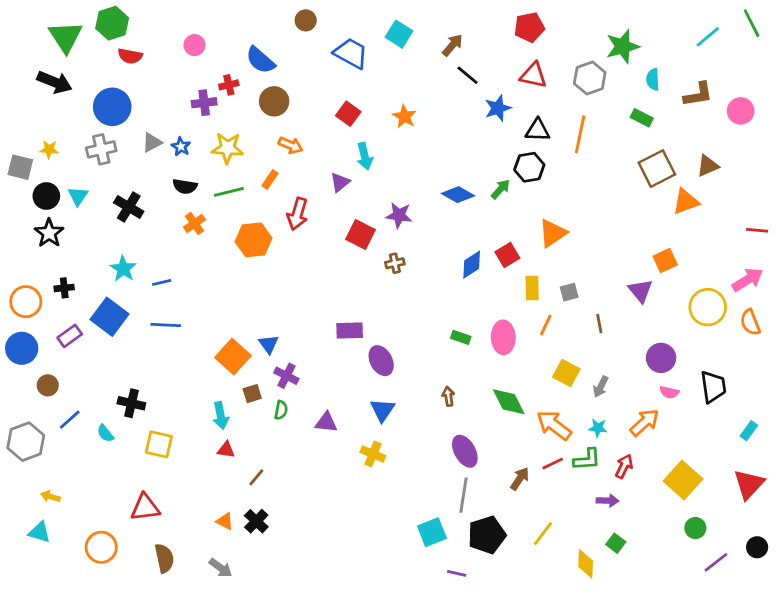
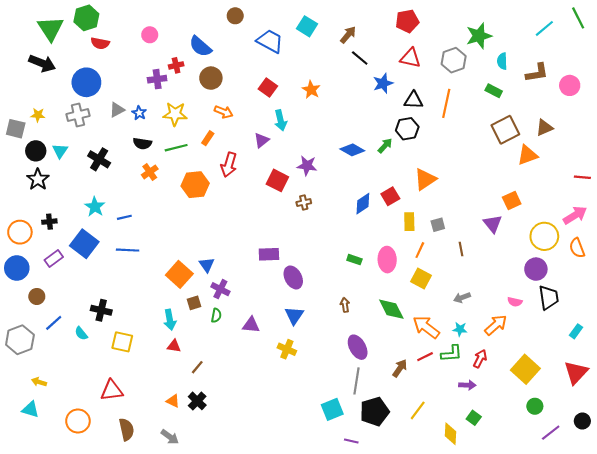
purple circle: (661, 358) -> (536, 269), moved
yellow square: (566, 373) -> (421, 279), moved
gray arrow: (601, 387) -> (462, 298), turned 42

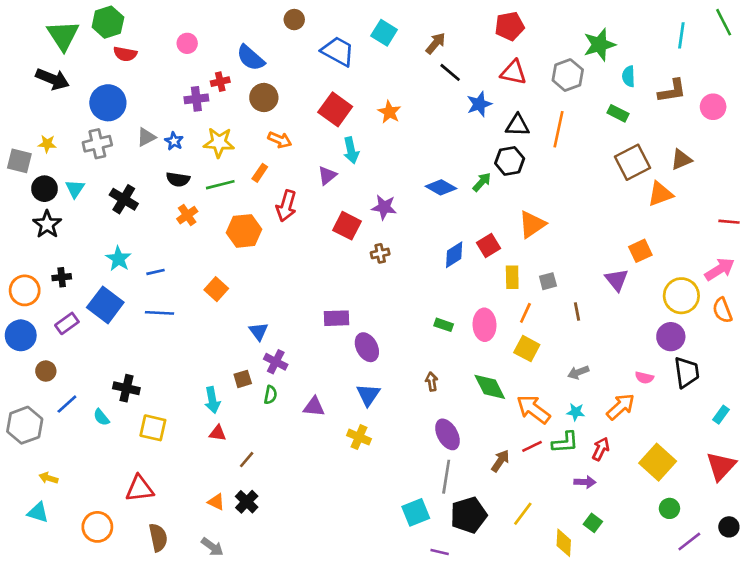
cyan line: (544, 28) -> (681, 35), turned -42
red square: (268, 88) -> (335, 109), size x1.4
orange square: (179, 274) -> (216, 289), moved, size x0.7

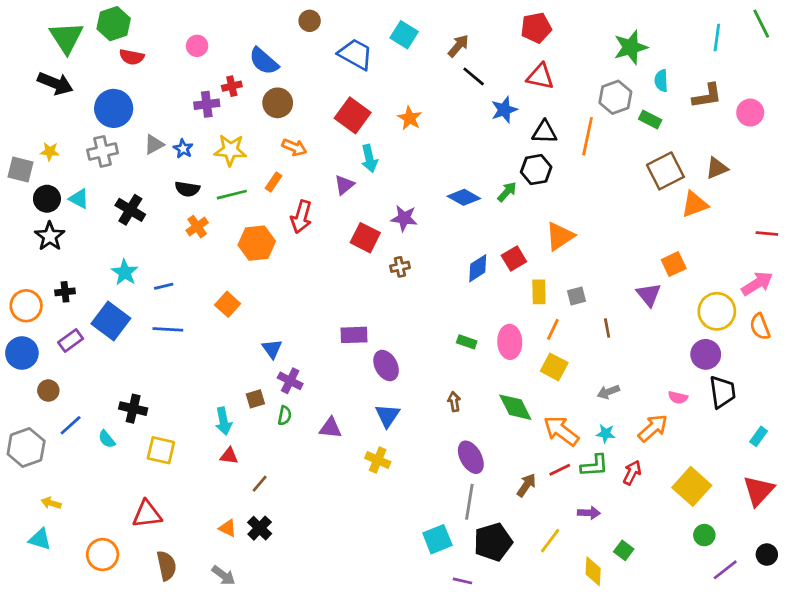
gray hexagon: (568, 75) -> (615, 97), moved
cyan triangle: (75, 189) -> (79, 199), turned -36
purple arrow: (585, 482) -> (589, 513), moved

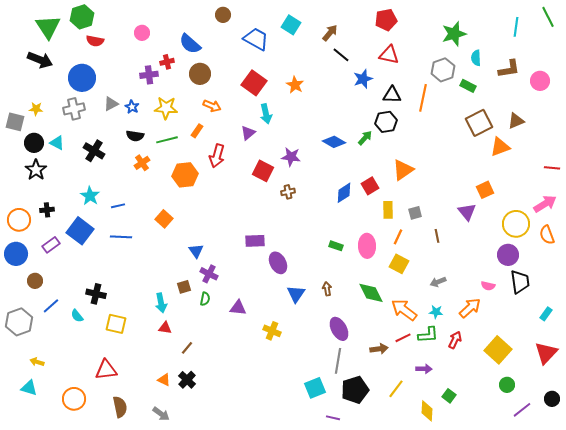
blue triangle: (387, 416) -> (296, 294), moved
brown arrow: (526, 485) -> (379, 349), turned 48

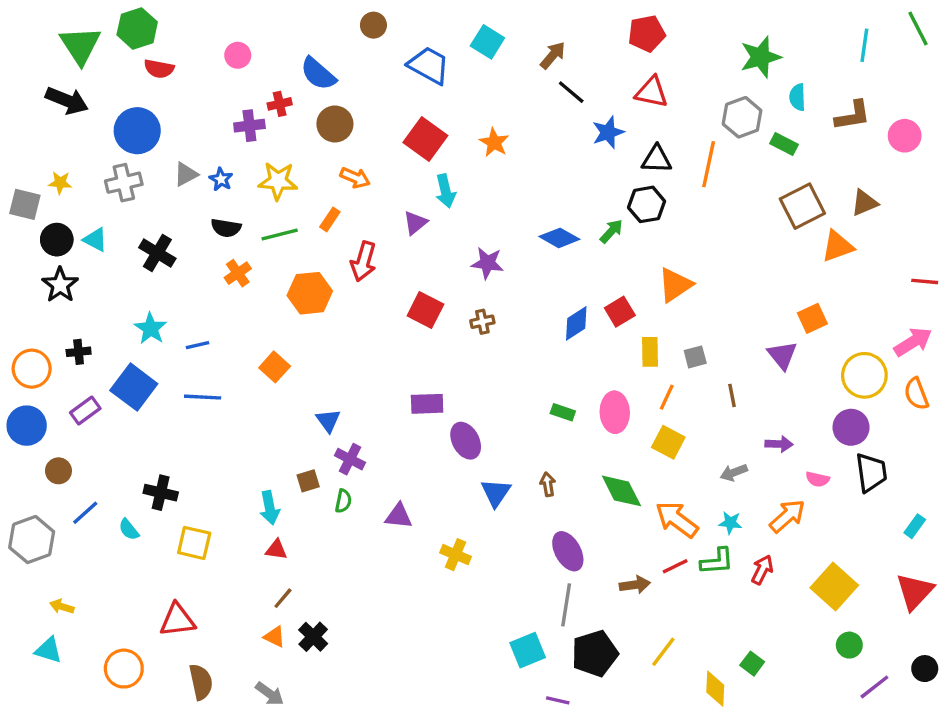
red square: (263, 171) -> (425, 310), moved
brown line: (187, 348) -> (283, 598), moved
purple arrow: (424, 369) -> (779, 444), moved

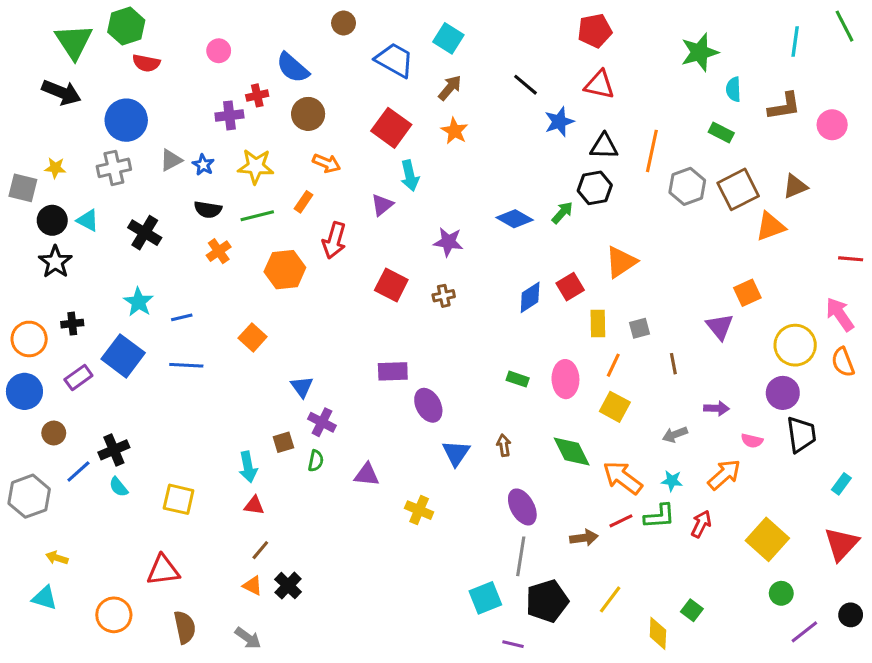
brown arrow: (553, 55) -> (450, 88), moved
gray hexagon: (742, 117) -> (687, 186), moved
pink arrow: (913, 342) -> (840, 314), turned -93
black cross: (161, 493) -> (114, 450), moved, turned -36

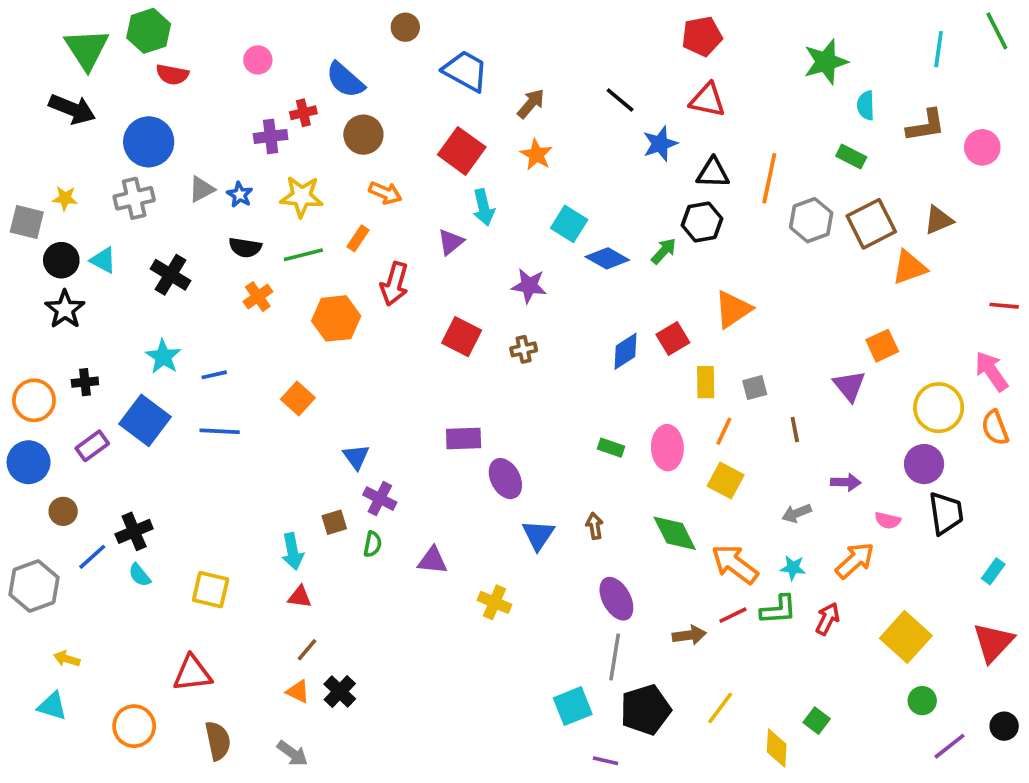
cyan square: (448, 38) -> (569, 224), moved

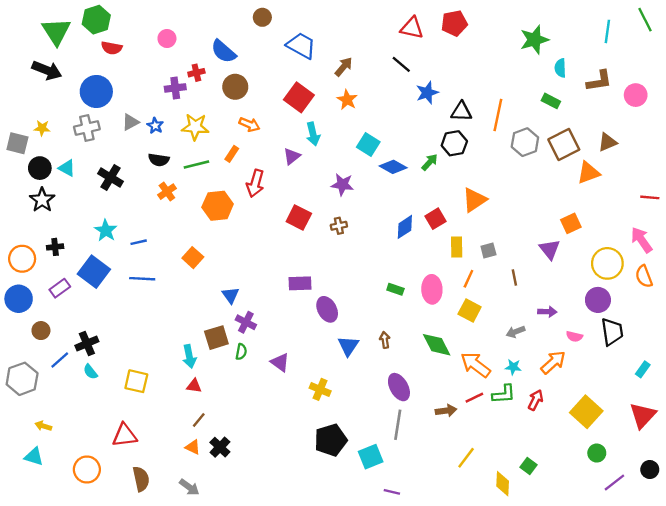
red triangle: (707, 100) -> (412, 28), moved
brown square: (334, 522) -> (216, 338), size x1.5
purple triangle: (433, 560) -> (280, 362), turned 30
black pentagon: (646, 710) -> (331, 440), moved

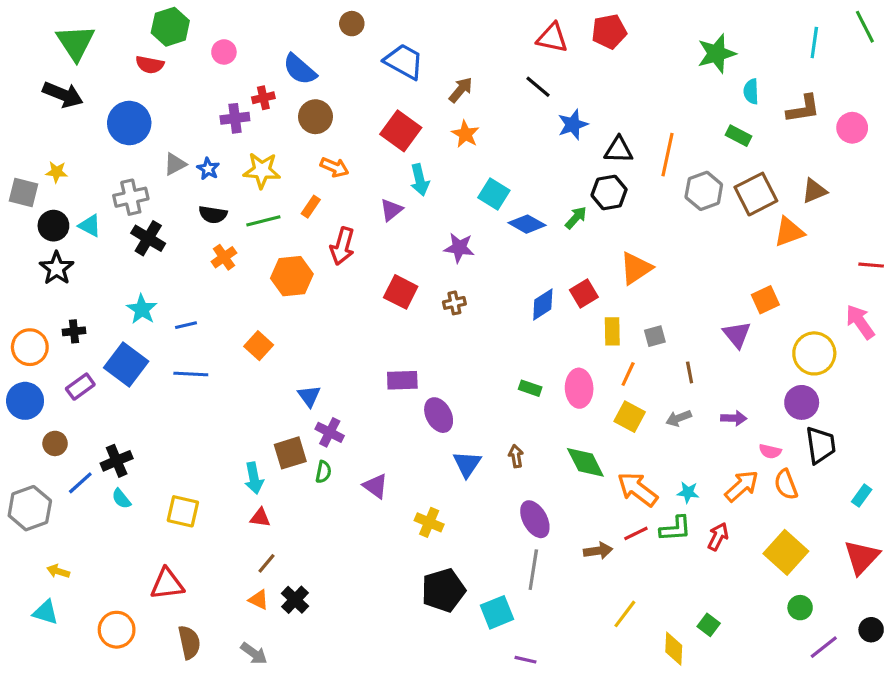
green hexagon: (96, 20) -> (170, 27), moved
gray cross: (87, 128) -> (131, 197), moved
orange semicircle: (644, 276) -> (786, 484), moved
gray arrow: (516, 332) -> (679, 418), moved

